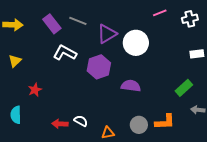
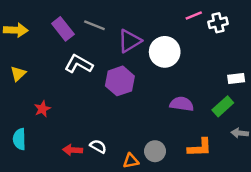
white cross: (190, 19) -> (218, 23), moved
white rectangle: (197, 54) -> (236, 79), moved
purple semicircle: (131, 86) -> (182, 104), moved
gray circle: (139, 125) -> (155, 151), moved

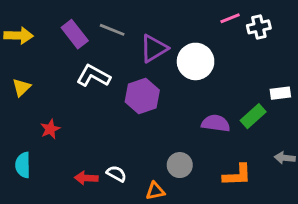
green rectangle: (223, 106) -> (253, 116), moved
gray circle: (155, 151) -> (180, 165), moved

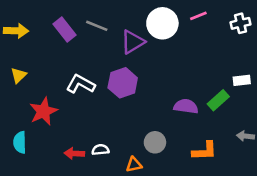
white cross: (259, 27) -> (241, 23), moved
white circle: (196, 61) -> (162, 23), moved
white L-shape: (93, 76) -> (81, 84), moved
red star: (50, 129) -> (43, 111), size x1.6
white semicircle: (116, 174) -> (100, 150), turned -35

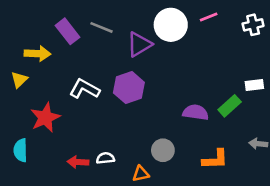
yellow arrow: (16, 31) -> (37, 54), moved

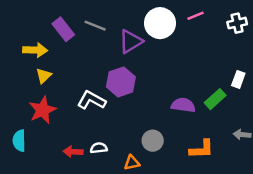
yellow triangle: (19, 80) -> (44, 76), moved
white rectangle: (254, 85) -> (238, 79), turned -63
white L-shape: (85, 89) -> (91, 100), moved

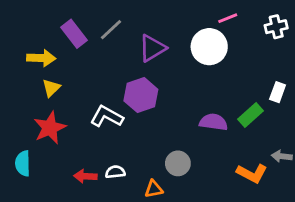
white circle: (160, 23) -> (209, 47), moved
gray line: (95, 26) -> (111, 30), turned -65
orange L-shape: (202, 149) -> (252, 173), moved, turned 30

